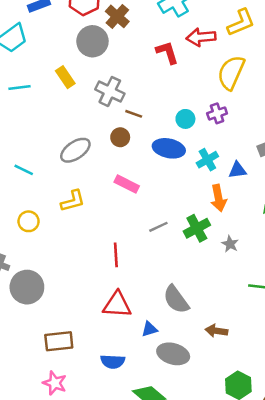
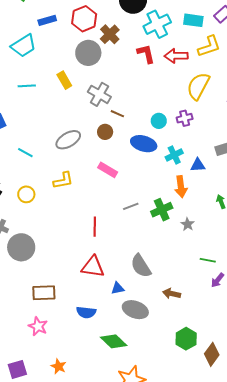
red L-shape: (167, 52) -> (146, 54), moved

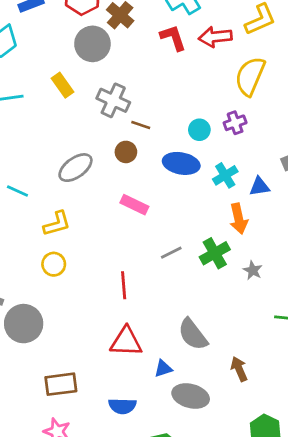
yellow L-shape: (63, 180) -> (57, 224), moved
yellow circle: (26, 194) -> (54, 264), moved
brown arrow: (172, 294) -> (239, 369), turned 60

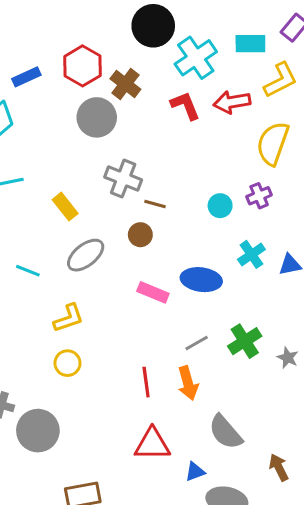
yellow rectangle: (62, 85) -> (65, 207), moved
blue ellipse: (181, 163) -> (201, 280), moved
cyan line: (17, 191) -> (28, 271), moved
orange arrow: (239, 219) -> (188, 383), moved

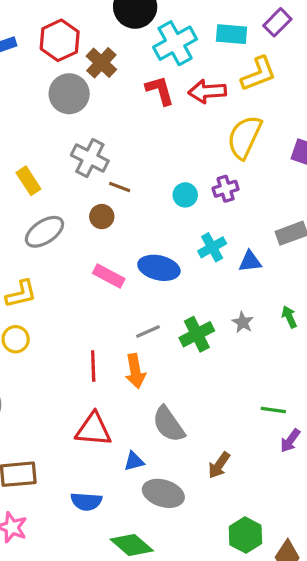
gray star: (288, 358) -> (243, 322), moved
brown arrow: (279, 467) -> (219, 465), turned -124

